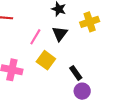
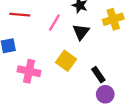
pink line: (35, 37) -> (54, 23), moved

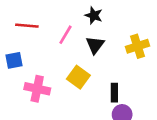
yellow cross: (113, 19) -> (138, 46), moved
black rectangle: (98, 75) -> (114, 93), turned 35

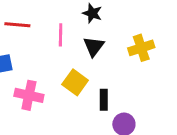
pink line: (65, 35) -> (61, 35), turned -30
black rectangle: (114, 93) -> (104, 100), moved

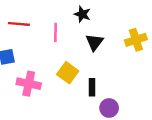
black triangle: (94, 46) -> (94, 42), moved
yellow cross: (141, 48) -> (136, 40), moved

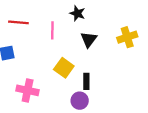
pink cross: (29, 84) -> (28, 90), moved
purple circle: (109, 108) -> (80, 101), moved

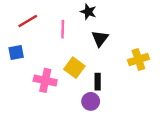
red line: (18, 22) -> (28, 21), turned -36
yellow cross: (127, 37) -> (138, 59), moved
pink cross: (28, 90) -> (45, 80), moved

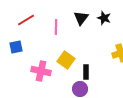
black star: (88, 12) -> (104, 18), moved
black triangle: (100, 39) -> (81, 18), moved

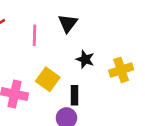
black star: (104, 18) -> (85, 59), moved

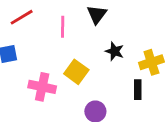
black rectangle: (74, 95) -> (138, 90), moved

